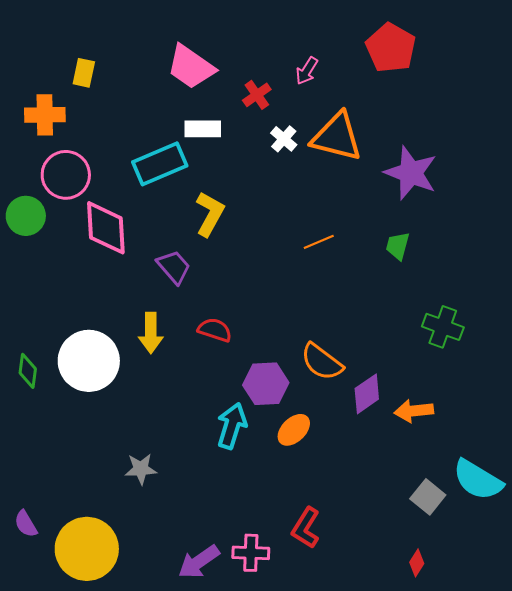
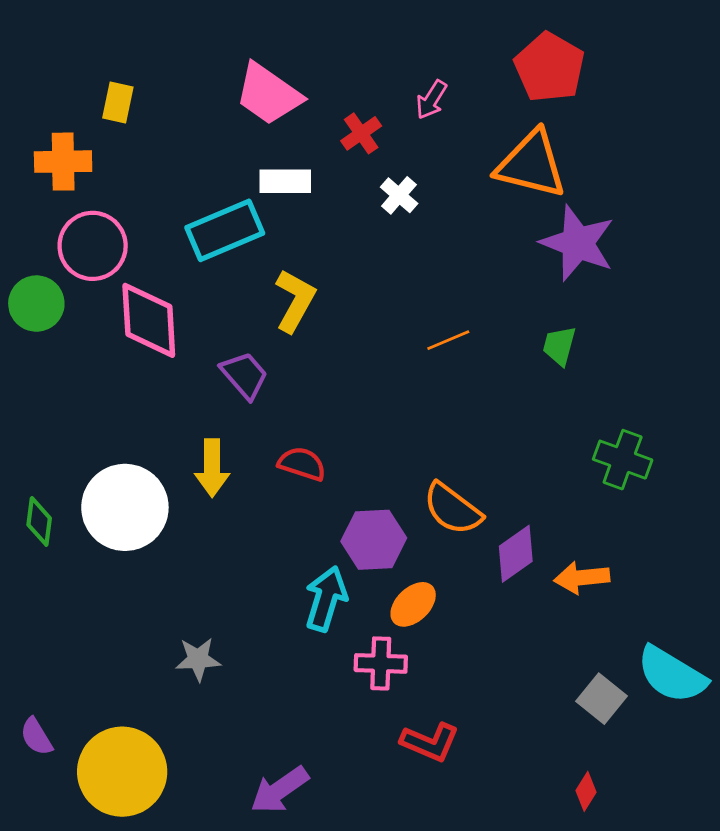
orange triangle: (337, 137) -> (531, 164), moved
red L-shape: (306, 528) -> (430, 742), turned -99
pink cross: (251, 553) -> (381, 663), moved

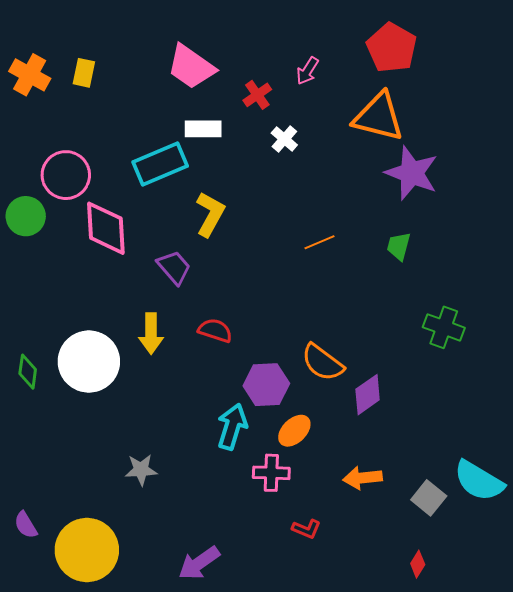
orange cross: (63, 162) -> (30, 75), moved, turned 30
orange arrow: (582, 578) -> (363, 478), moved
red L-shape: (430, 742) -> (306, 529), size x0.7

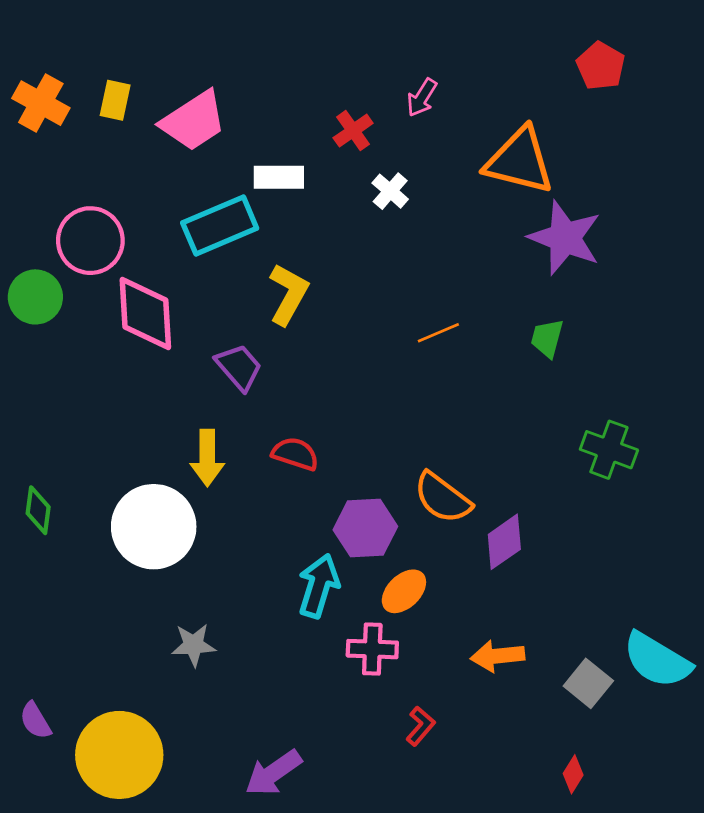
red pentagon: (392, 48) -> (601, 66), moved, size x0.7
pink trapezoid: (191, 67) -> (194, 121), moved, turned -68
white circle: (89, 362) -> (154, 527), moved
red L-shape: (306, 529) -> (420, 726), turned -72

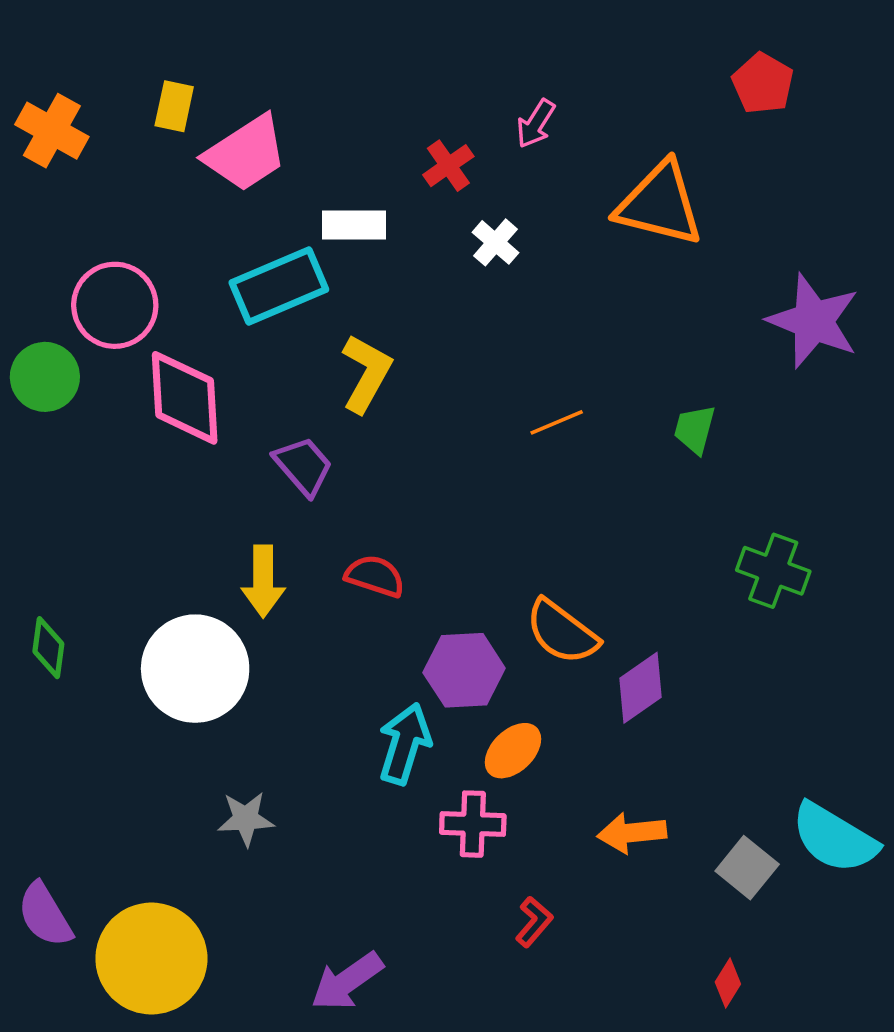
yellow rectangle: (115, 100) -> (174, 106), moved
purple star: (565, 238) -> (813, 321), moved
purple semicircle: (35, 721) -> (45, 915), size x1.4

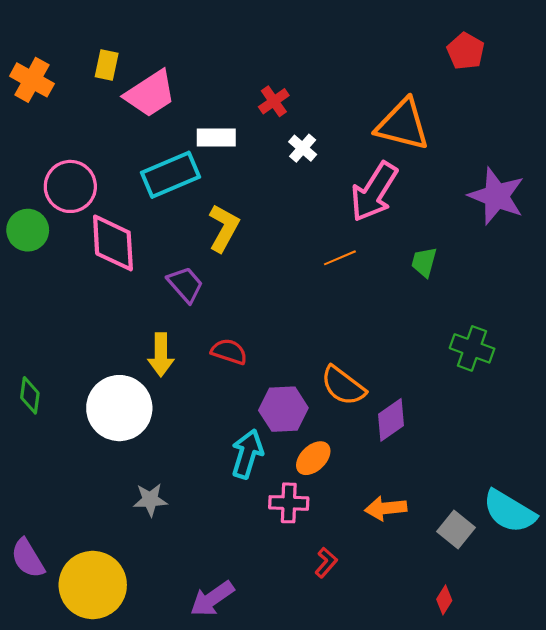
pink arrow: (536, 124) -> (374, 192), moved, size x2.0

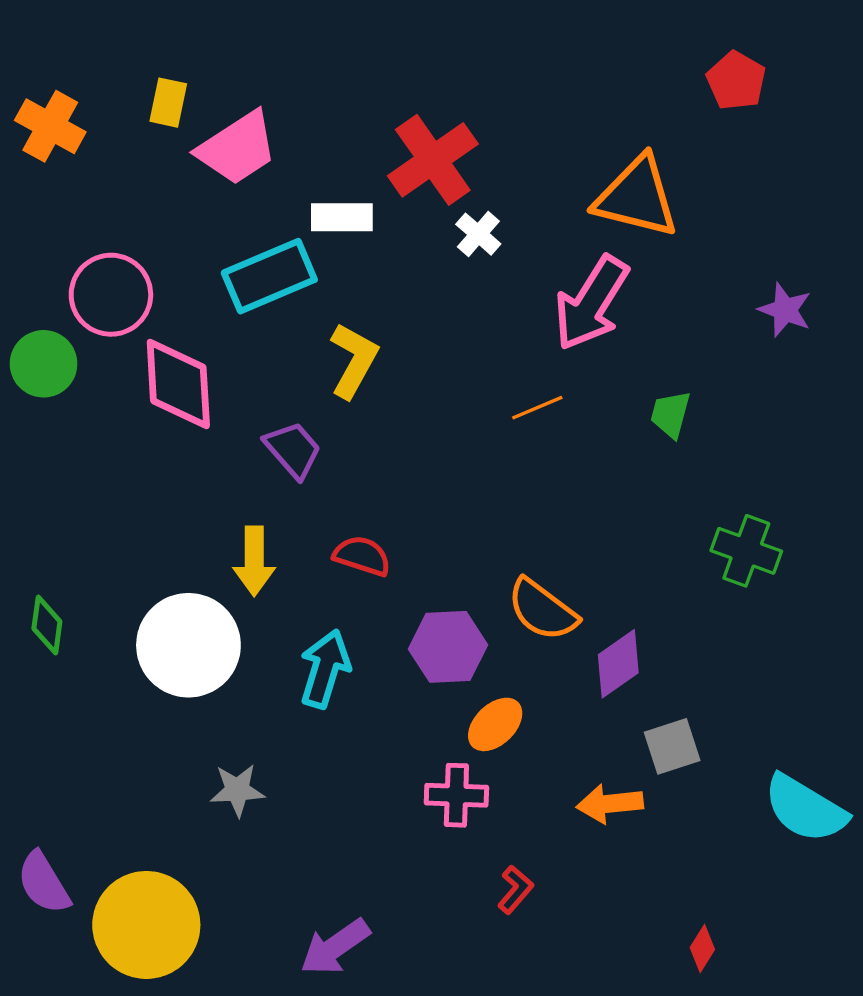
red cross: (274, 101) -> (433, 160), size x1.8
purple star: (497, 196) -> (785, 310), size x0.6
cyan arrow: (247, 454) -> (325, 669), moved
gray square: (456, 530) -> (672, 746), moved, turned 33

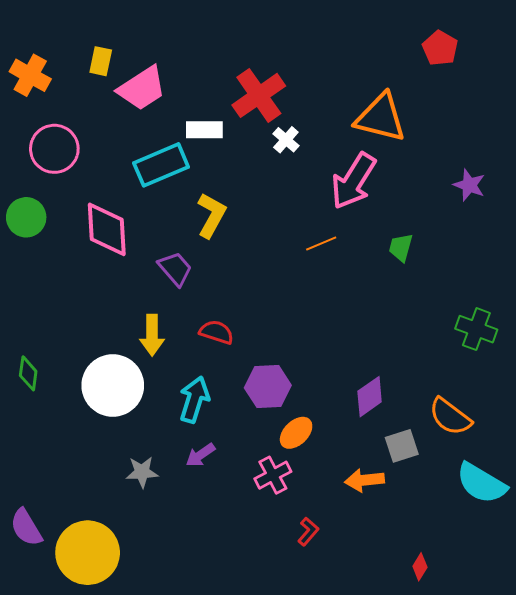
pink circle: (111, 295) -> (54, 149), moved
green cross: (746, 551) -> (476, 329), moved
orange semicircle: (542, 610) -> (450, 417), moved
pink cross: (456, 795) -> (273, 475), turned -30
purple arrow: (335, 947) -> (200, 455), moved, size x0.7

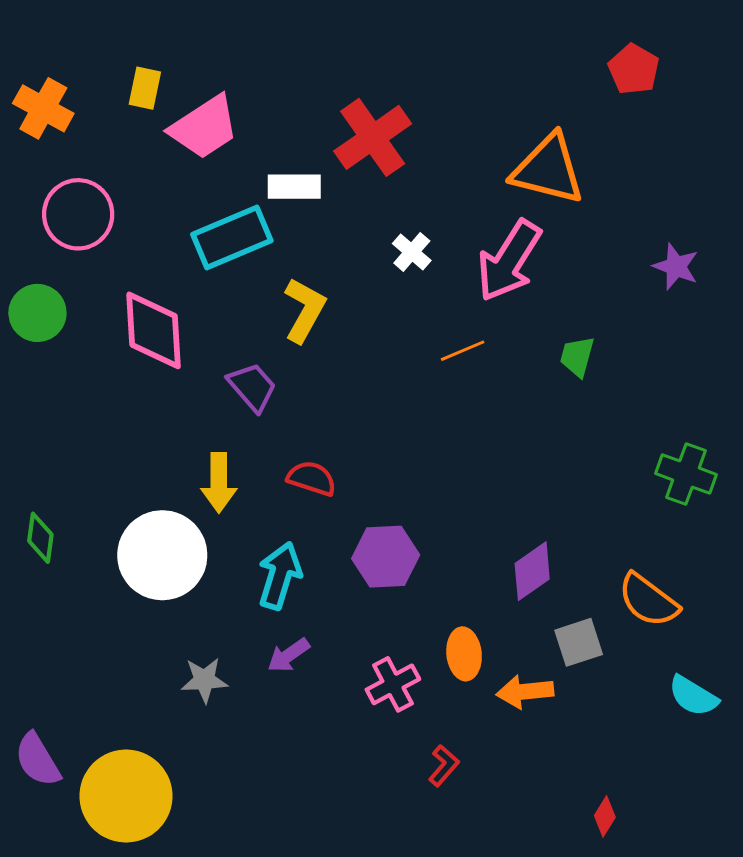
white cross: (286, 140) -> (412, 252), moved
orange ellipse: (296, 433) -> (464, 654), moved, turned -52
cyan semicircle: (481, 483) -> (693, 696), size x0.7

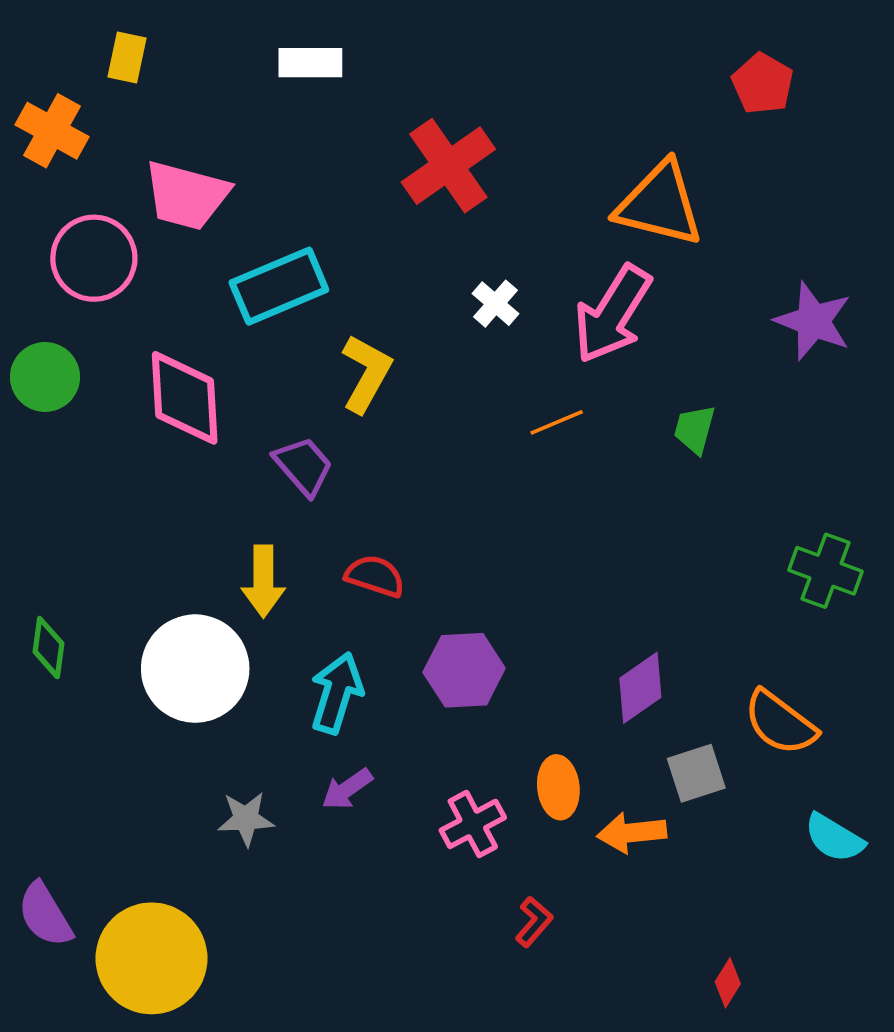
yellow rectangle: (145, 88) -> (127, 57), moved
pink trapezoid: (204, 127) -> (186, 195), moved, turned 48
white rectangle: (294, 187) -> (310, 63), moved
purple star: (676, 267) -> (813, 321), size x1.4

